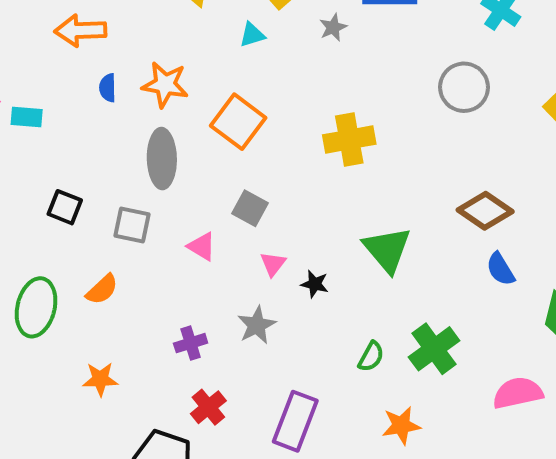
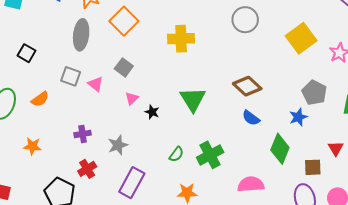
gray square: (132, 225) -> (71, 76), moved
blue semicircle: (500, 269) -> (251, 118), turned -30
gray star: (257, 325) -> (118, 145), moved

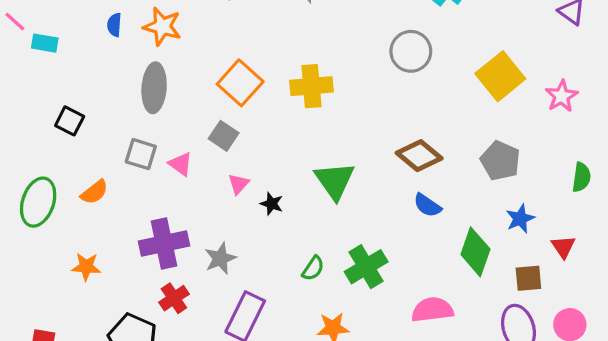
orange square: (124, 21) -> (240, 83), moved
gray pentagon: (314, 93) -> (500, 161), moved
blue star: (298, 117) -> (520, 219), moved
purple cross: (83, 134) -> (164, 243), size x1.8

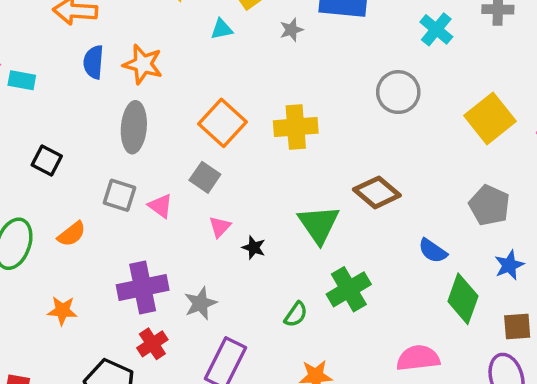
blue semicircle: (114, 25) -> (94, 62), size x1.4
brown diamond: (419, 156) -> (377, 192), moved
blue semicircle: (427, 205) -> (433, 251), moved
green cross: (366, 267) -> (349, 289), moved

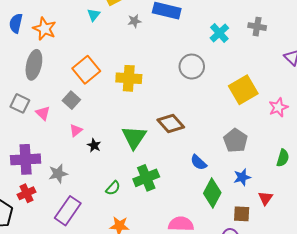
cyan triangle: (222, 29) -> (94, 15), turned -48

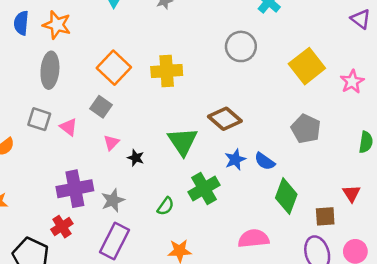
purple cross: (26, 159) -> (75, 189), moved
gray star: (58, 174) -> (113, 200), moved
blue star: (242, 177) -> (235, 159), moved

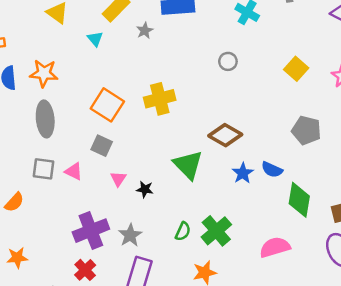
gray circle: (241, 46) -> (228, 61), size x0.6
yellow square: (307, 66) -> (296, 69), size x0.7
green cross: (204, 188) -> (216, 231), moved

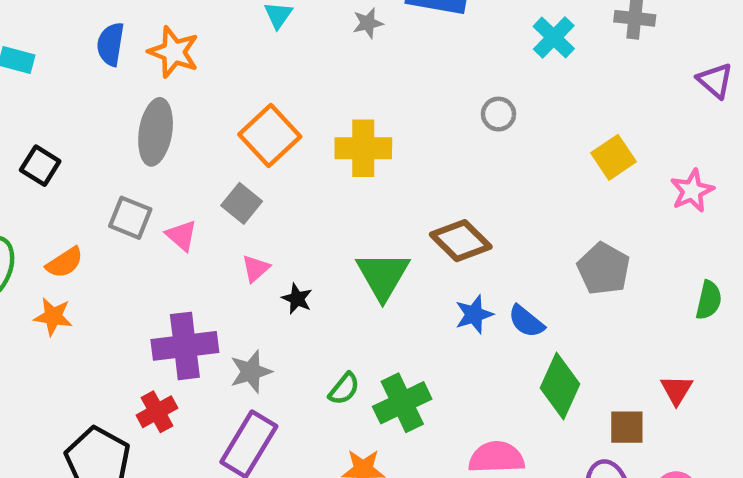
orange star: (17, 258) -> (53, 317), moved

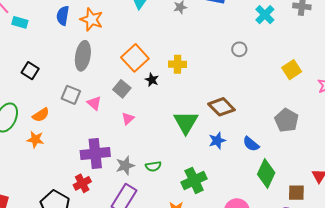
yellow cross: (363, 148) -> (178, 64), size x0.7
black star: (297, 299) -> (152, 80), moved
blue star: (474, 314) -> (217, 141), moved
green semicircle: (344, 389) -> (153, 166), moved, turned 42

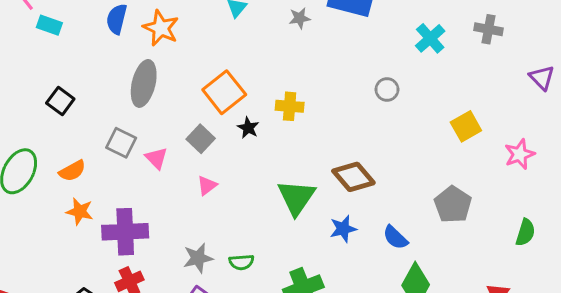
orange star: (35, 139) -> (80, 211), moved
purple cross: (95, 153) -> (125, 232), moved

